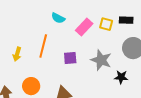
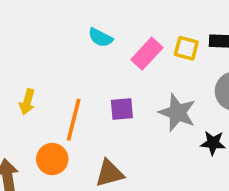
orange line: (43, 46) -> (74, 120), moved

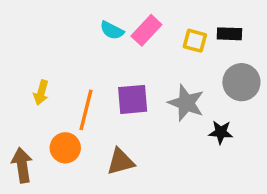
pink rectangle: (147, 54) -> (146, 30), moved
purple square: (122, 109) -> (133, 99), size x1.4

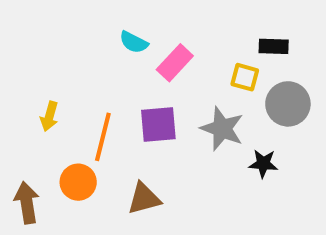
pink rectangle: (146, 30) -> (175, 63), moved
yellow square: (195, 41) -> (245, 77), moved

